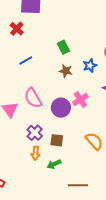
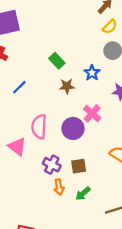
pink semicircle: (33, 98) -> (39, 127), turned 50

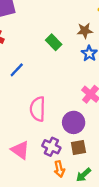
brown star: (67, 86) -> (85, 31), moved
purple circle: (73, 128) -> (74, 122), moved
pink triangle: (17, 147) -> (20, 150), moved

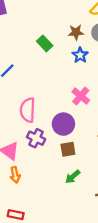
purple cross: (51, 147) -> (36, 138), moved
orange arrow: (59, 169) -> (15, 175), moved

